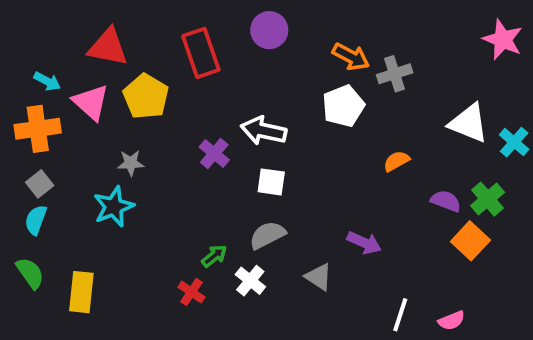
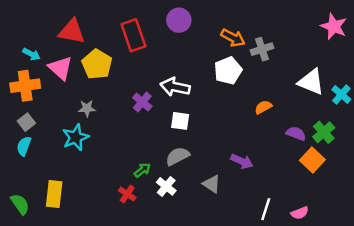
green semicircle: (30, 273) -> (20, 204), moved

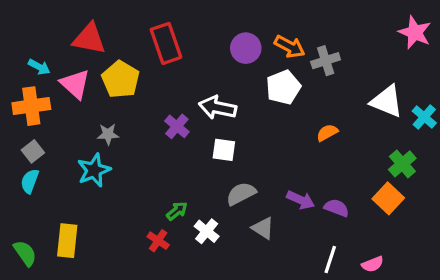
purple circle: (179, 20) -> (246, 48), moved
purple semicircle: (296, 134) -> (337, 208), moved
gray semicircle: (178, 156) -> (241, 194), moved

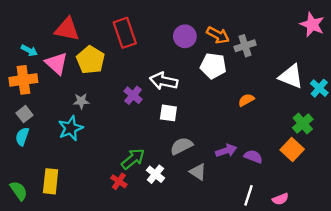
white pentagon: (283, 87) -> (213, 66), turned 30
purple arrow: (301, 200) -> (226, 151), turned -42
green arrow: (177, 211) -> (133, 159), size x1.5

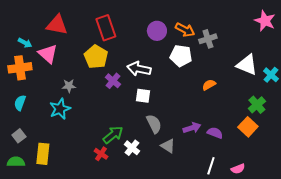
yellow pentagon: (91, 60) -> (96, 57), moved
gray square: (25, 114) -> (19, 136), moved
cyan semicircle: (22, 136) -> (20, 103), moved
gray semicircle: (181, 146) -> (154, 124), turned 90
green semicircle: (19, 191) -> (16, 162), turned -54

